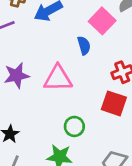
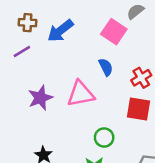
blue semicircle: (84, 45) -> (106, 67), moved

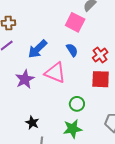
blue arrow: (60, 31) -> (38, 49), moved
pink triangle: (81, 94) -> (55, 73), turned 40

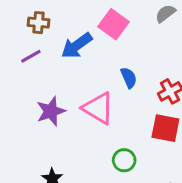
pink square: (75, 22) -> (113, 24), moved
blue arrow: (38, 49) -> (77, 46), moved

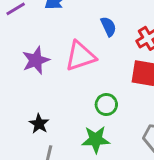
pink triangle: (98, 108) -> (80, 56), turned -48

